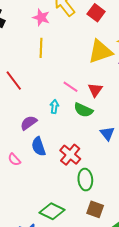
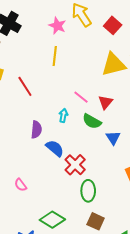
purple semicircle: (29, 123) -> (36, 130), turned 126
blue triangle: (107, 133) -> (113, 138), moved
blue semicircle: (39, 147) -> (55, 148), moved, turned 144
pink semicircle: (14, 160) -> (21, 185), moved

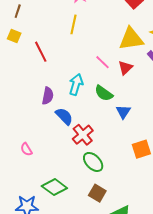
pink line: (81, 97) -> (103, 62), moved
red triangle: (105, 102) -> (125, 68), moved
cyan arrow: (63, 115) -> (76, 85), size x1.5
green ellipse: (88, 191) -> (93, 162), turned -50

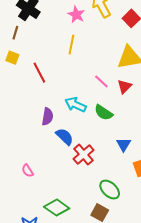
cyan arrow: (76, 85) -> (75, 105), turned -80
blue triangle: (123, 112) -> (124, 144), moved
green ellipse: (93, 162) -> (110, 190), moved

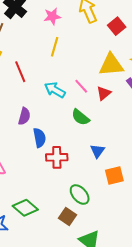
pink star: (76, 15) -> (52, 16), moved, turned 30
cyan arrow: (75, 105) -> (55, 90), moved
blue semicircle: (65, 137) -> (39, 138), turned 30
red cross: (84, 155) -> (57, 157), turned 35

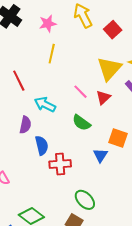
yellow triangle: (111, 65) -> (109, 69), turned -40
cyan arrow: (55, 90) -> (45, 104), moved
orange square: (114, 176) -> (118, 138), moved, turned 36

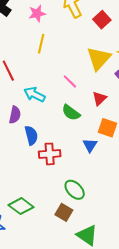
red triangle: (103, 97) -> (99, 99), moved

